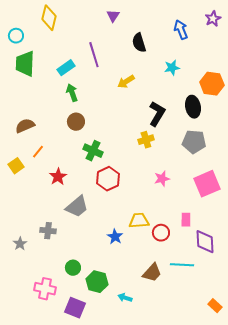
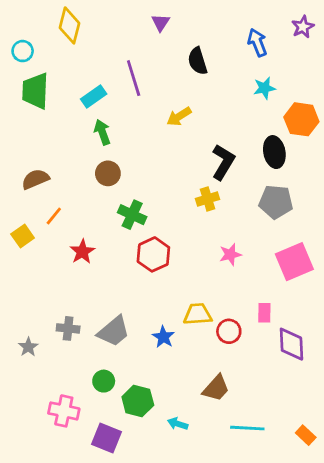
cyan star: (172, 68) -> (264, 88), moved
gray trapezoid: (77, 207) -> (114, 331), moved
cyan line: (182, 265) -> (247, 428), moved

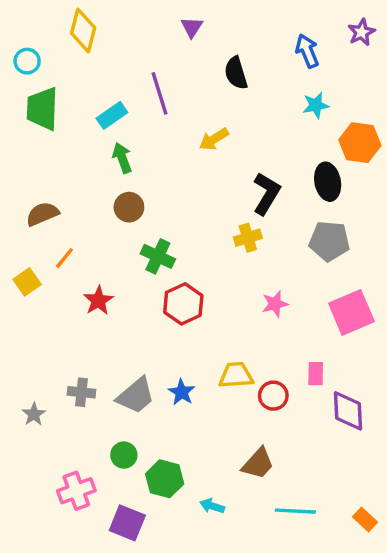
blue star: (163, 337) -> (182, 392), moved
pink cross: (64, 411) -> (76, 491), turned -32

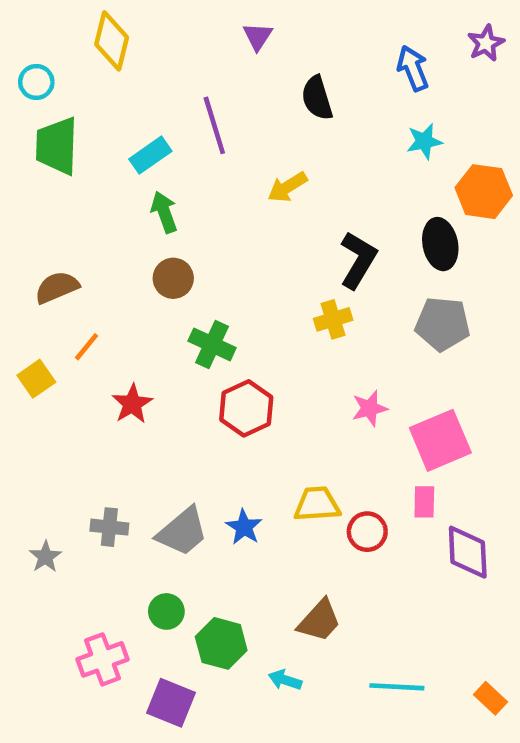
pink square: (351, 312) -> (440, 440), moved
brown trapezoid: (258, 464) -> (319, 621), moved

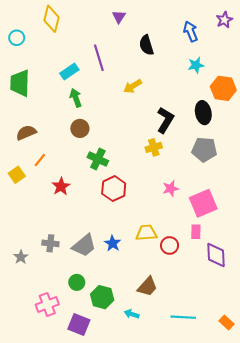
green trapezoid: (57, 146) -> (20, 83), moved

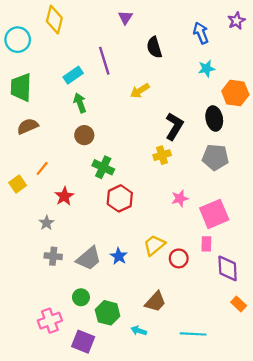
cyan circle: (17, 38) -> (18, 40), size x1.5
brown semicircle: (26, 133) -> (28, 126), moved
yellow trapezoid: (146, 233) -> (154, 245), turned -35
gray star: (21, 257) -> (47, 223), moved
orange rectangle: (226, 322) -> (239, 304), moved

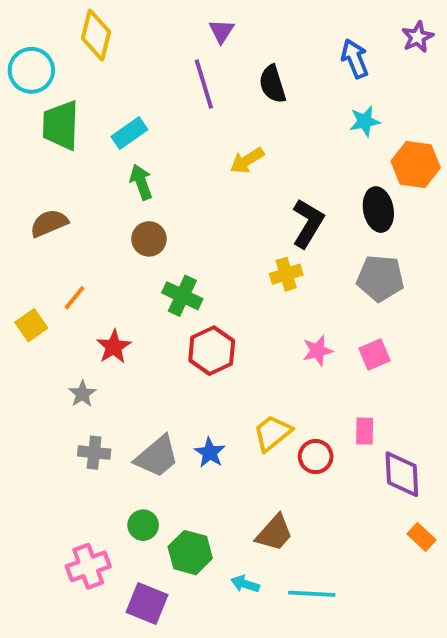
purple line: (104, 61) -> (204, 84), moved
green trapezoid: (21, 87) -> (61, 125), moved
pink square: (214, 214) -> (374, 355), moved, size x0.6
cyan line: (193, 334) -> (312, 594), moved

